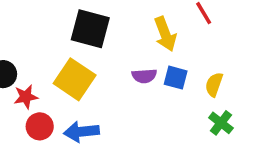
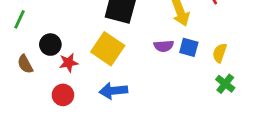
red circle: (40, 126) -> (63, 95), moved

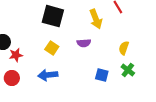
blue square: (189, 47) -> (102, 75), moved
yellow square: (108, 49) -> (52, 48), moved, size x0.6

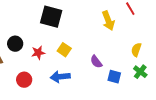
black square: (53, 16) -> (51, 17), moved
purple semicircle: (84, 43) -> (96, 62), moved, turned 56
red star: (16, 55) -> (38, 53), moved

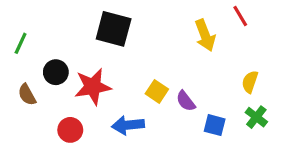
yellow square: (64, 50) -> (157, 91), moved
red star: (38, 53) -> (93, 87), size x1.6

